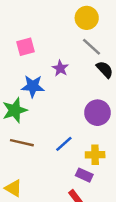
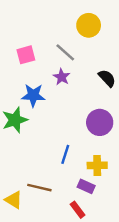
gray line: (91, 47) -> (65, 52), moved
brown line: (22, 143) -> (39, 188), moved
blue line: (64, 144) -> (65, 154), turned -30

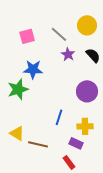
yellow circle: (89, 25) -> (87, 25), moved
purple star: (62, 77) -> (68, 54), moved
yellow triangle: (14, 200) -> (17, 133), moved

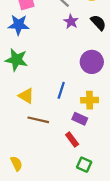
blue star: (33, 69) -> (19, 25), moved
green star: (18, 89) -> (16, 60), turned 30
yellow triangle: (17, 133) -> (26, 96), moved

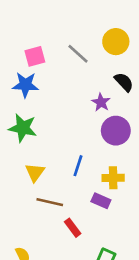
purple star: (71, 21) -> (101, 102), moved
yellow triangle: (26, 96) -> (35, 172), turned 35
red rectangle: (72, 139) -> (73, 228), moved

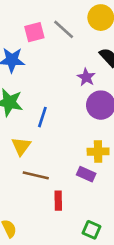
pink square: (35, 56) -> (34, 32), moved
blue line: (78, 166) -> (42, 117), moved
red rectangle: (73, 228) -> (58, 201), turned 36

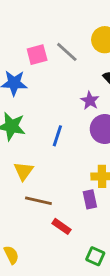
blue line: (42, 117) -> (57, 136), moved
purple rectangle: (86, 174) -> (90, 199), turned 54
red rectangle: (58, 201) -> (61, 226), turned -54

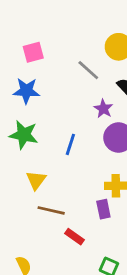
gray line: (67, 52) -> (88, 70), moved
pink square: (37, 55) -> (33, 52), moved

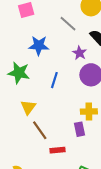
blue star: (26, 91) -> (39, 46), moved
brown line: (51, 210) -> (40, 130), turned 42
red rectangle: (75, 237) -> (58, 150), turned -40

